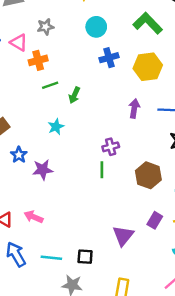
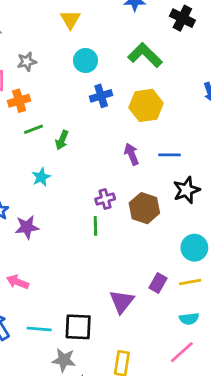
purple arrow: (134, 108) -> (131, 154), turned -30
brown hexagon: (148, 175) -> (144, 208), moved
black square: (85, 257) -> (78, 327), size x1.5

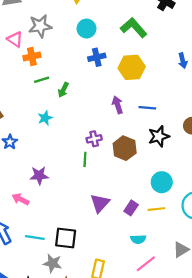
gray star: (27, 62) -> (40, 26), size x1.5
purple star: (27, 227) -> (39, 176), moved
purple triangle: (122, 302) -> (100, 203), moved
cyan semicircle: (189, 319) -> (138, 239), moved

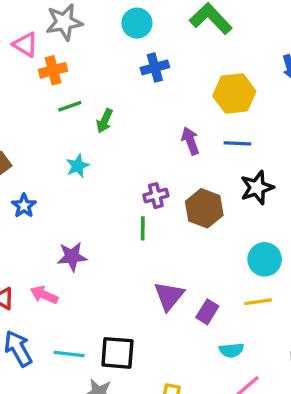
yellow hexagon: (132, 67) -> (234, 94), moved
purple rectangle: (131, 208) -> (207, 312), moved

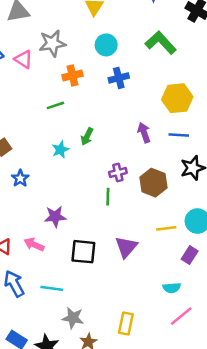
orange cross: (53, 70) -> (73, 75), moved
green arrow: (105, 121) -> (87, 136), moved
yellow line: (258, 302) -> (166, 228), moved
purple rectangle: (207, 312) -> (190, 255), moved
black square: (117, 353) -> (83, 252), moved

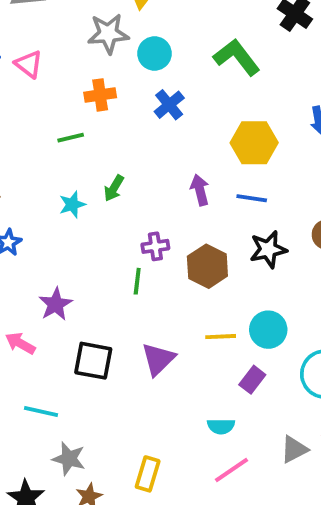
gray star: (52, 43) -> (108, 34), moved
blue cross: (119, 78) -> (169, 105), turned -30
purple star: (55, 217) -> (56, 304), turned -30

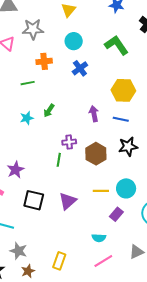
gray star: (108, 34) -> (33, 29), moved

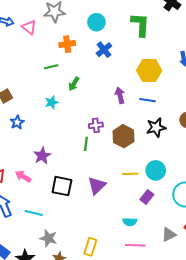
green L-shape: (117, 45) -> (140, 25), turned 40
green arrow: (49, 111) -> (74, 84), moved
pink line: (103, 261) -> (135, 245), turned 36

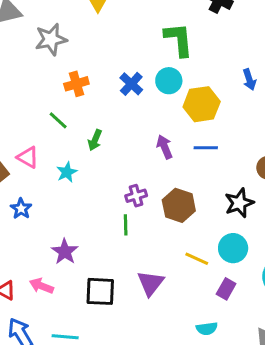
cyan circle: (96, 22) -> (169, 81), moved
pink triangle: (29, 27) -> (28, 157), moved
green line: (51, 67) -> (58, 120), turned 64
black star: (156, 128) -> (239, 203), moved
yellow line: (130, 174) -> (197, 259), turned 35

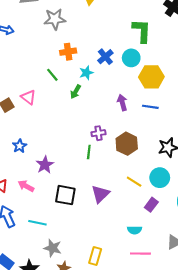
cyan star: (67, 172) -> (86, 73), moved
blue star: (21, 209) -> (20, 146), moved

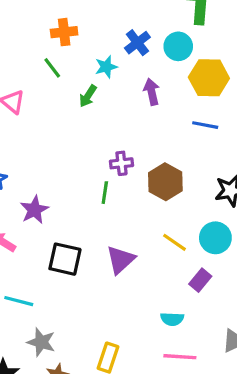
orange cross: (68, 52) -> (64, 32), moved
purple arrow: (122, 103) -> (152, 92), moved

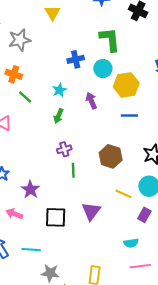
orange cross: (64, 32) -> (14, 74), moved, turned 35
blue cross: (137, 43) -> (76, 59), moved, turned 35
green arrow: (88, 96) -> (59, 116), moved
purple cross: (121, 163) -> (64, 149), moved

